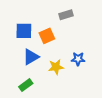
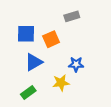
blue star: (78, 59) -> (76, 64), moved
yellow star: (56, 67) -> (61, 83), moved

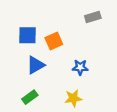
gray rectangle: (72, 16) -> (93, 17), moved
yellow star: (61, 83) -> (73, 98), moved

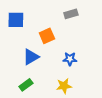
gray rectangle: (93, 17) -> (71, 14), moved
blue square: (27, 35) -> (16, 20), moved

